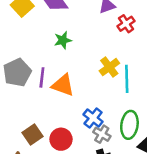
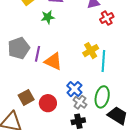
green star: (63, 40) -> (48, 17), moved

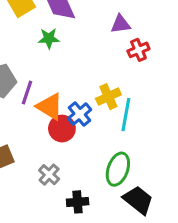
blue cross: (74, 89) -> (80, 114), moved
gray cross: (80, 102) -> (49, 175), moved
red circle: (48, 103) -> (62, 129), moved

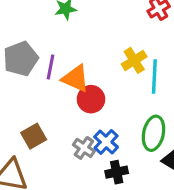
blue cross: (80, 114) -> (106, 142), moved

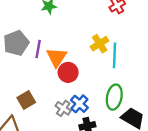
orange triangle: (76, 78) -> (57, 57), turned 40

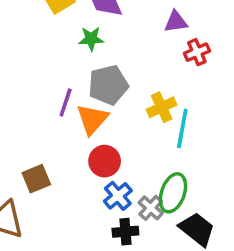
gray pentagon: (16, 43) -> (108, 85), moved
red circle: (68, 72) -> (105, 161), moved
gray cross: (63, 108) -> (151, 208), moved

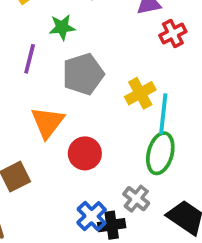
purple line: (66, 103) -> (30, 59), moved
orange triangle: (92, 119) -> (48, 122), moved
green ellipse: (173, 193) -> (160, 153), moved
blue cross: (118, 196) -> (92, 216), moved

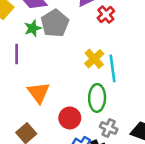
gray pentagon: (83, 74) -> (55, 23), moved
red circle: (85, 153) -> (70, 118), moved
green ellipse: (160, 153) -> (97, 98), moved

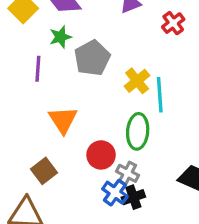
red cross: (106, 14) -> (173, 23), moved
gray pentagon: (55, 23) -> (92, 58), moved
gray cross: (109, 128) -> (128, 173), moved

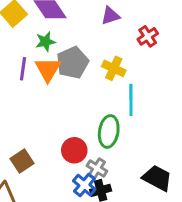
yellow cross: (137, 81) -> (114, 68), moved, turned -30
orange triangle: (63, 120) -> (48, 69), moved

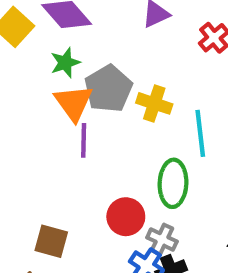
yellow cross: (114, 68) -> (154, 103), moved
purple line: (23, 69) -> (84, 140), moved
brown square: (22, 161) -> (51, 241), turned -35

